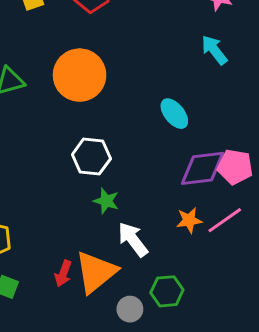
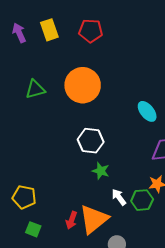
white arrow: (133, 239) -> (119, 197), size x0.7
green hexagon: (167, 291) -> (142, 200), moved

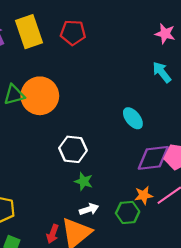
yellow rectangle: (49, 30) -> (29, 32), size x1.4
orange circle: (83, 85) -> (40, 96), moved
white arrow: (119, 197) -> (89, 209), moved, turned 108

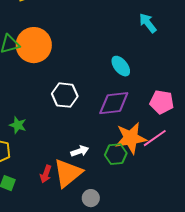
purple diamond: (153, 158) -> (114, 103), moved
green star: (84, 181) -> (18, 125), moved
orange star: (144, 195) -> (131, 138), size x1.8

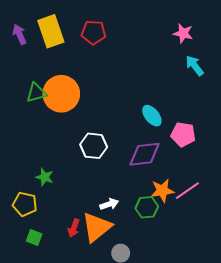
cyan arrow: (148, 23) -> (195, 66), moved
pink pentagon: (162, 102) -> (183, 134), moved
orange star: (131, 138) -> (162, 191), size x0.7

